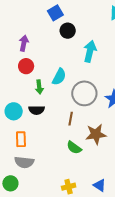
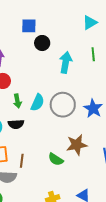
blue square: (55, 13) -> (29, 26), turned 35
cyan semicircle: (59, 77) -> (38, 103), moved
brown line: (71, 119) -> (22, 161), moved

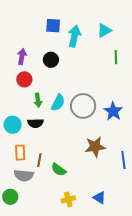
cyan triangle: (90, 22) -> (104, 30), moved
black circle: (42, 43) -> (51, 60), moved
cyan arrow: (66, 62) -> (74, 36), moved
green semicircle: (56, 159) -> (59, 170), moved

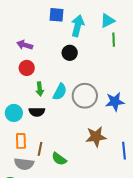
purple arrow: (22, 56) -> (25, 45), turned -84
green line: (116, 57) -> (114, 40), moved
black circle: (51, 60) -> (70, 53), moved
blue star: (113, 111) -> (115, 102), turned 30

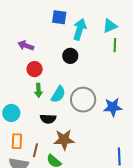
red circle: (27, 68) -> (35, 69), moved
black semicircle: (37, 112) -> (48, 119), moved
brown star: (96, 137) -> (64, 140), moved

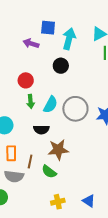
purple arrow: (26, 46) -> (31, 43), moved

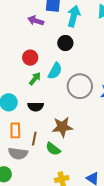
green arrow: (31, 101) -> (35, 79), turned -136
cyan semicircle: (51, 105) -> (55, 71), moved
black semicircle: (41, 130) -> (36, 107), moved

